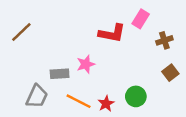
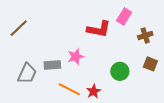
brown square: (170, 73) -> (150, 64), turned -32
gray trapezoid: (37, 96) -> (27, 73), moved
green circle: (136, 96) -> (120, 71), moved

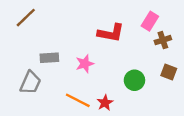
pink rectangle: (124, 17) -> (150, 21), moved
brown line: (19, 28) -> (26, 18), moved
gray rectangle: (52, 65) -> (49, 58), moved

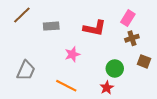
brown cross: (163, 40) -> (132, 38), moved
gray rectangle: (49, 58) -> (51, 26), moved
red star: (105, 103) -> (107, 88), moved

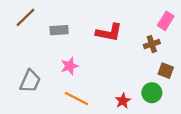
pink rectangle: (128, 18) -> (166, 21), moved
pink star: (72, 54) -> (70, 66), moved
green circle: (115, 68) -> (152, 93), moved

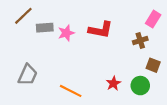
gray rectangle: (59, 30) -> (45, 28), moved
pink star: (70, 66) -> (66, 33), moved
red star: (123, 101) -> (113, 83), moved

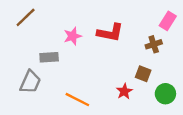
gray rectangle: (45, 28) -> (49, 57), moved
brown square: (153, 65) -> (143, 74), moved
green circle: (140, 86) -> (165, 94), moved

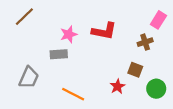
gray rectangle: (49, 57) -> (59, 54), moved

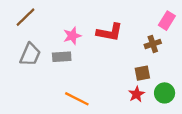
brown square: (135, 70) -> (142, 73), turned -32
gray trapezoid: (29, 78) -> (30, 54), moved
red star: (117, 86) -> (136, 94), moved

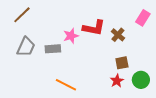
pink star: (72, 36) -> (71, 36), moved
brown cross: (153, 44) -> (118, 35), moved, turned -32

